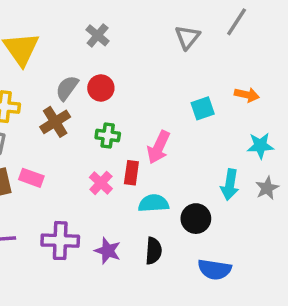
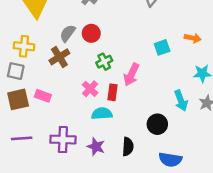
green cross: (108, 135) -> (104, 62), moved, turned -35
pink cross: (101, 183) -> (90, 89), moved
cyan arrow: (230, 185) -> (181, 101), turned -30
cyan semicircle: (153, 203) -> (102, 114), moved

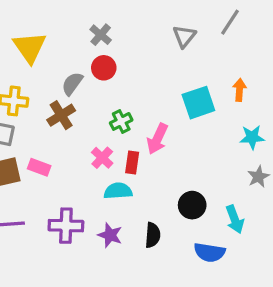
red circle: (91, 33) -> (104, 68), moved
orange arrow: (193, 38) -> (239, 90), turned -98
cyan square: (162, 47) -> (198, 103), size x1.5
cyan arrow: (181, 101) -> (235, 219), moved

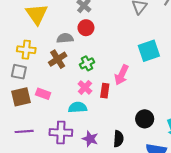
gray semicircle: (72, 84) -> (65, 38), turned 49
green cross: (121, 121) -> (87, 63), moved
cyan semicircle: (118, 191) -> (78, 107), moved

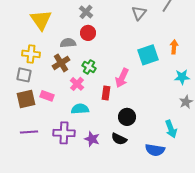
green cross: (87, 63) -> (89, 67), turned -32
pink cross: (85, 87) -> (77, 84), moved
black circle: (145, 119) -> (127, 117), moved
black semicircle: (118, 139) -> (119, 139), turned 112

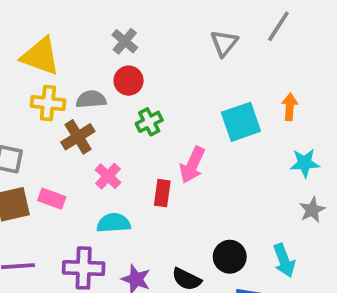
yellow triangle: (41, 20) -> (40, 56), turned -35
yellow cross: (31, 54) -> (48, 103), moved
green cross: (89, 67) -> (149, 122), moved, turned 32
black circle: (127, 117) -> (230, 257), moved

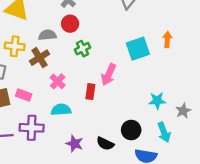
yellow cross: (48, 103) -> (15, 46), moved
cyan star: (305, 163) -> (157, 101), moved
gray star: (312, 210) -> (183, 111), moved
purple cross: (84, 268) -> (32, 128), moved

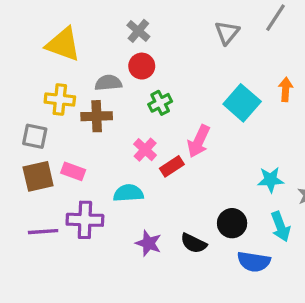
cyan square: (138, 49) -> (242, 103), turned -30
brown cross: (40, 58) -> (97, 116), turned 30
pink cross: (58, 81) -> (145, 150), moved
red rectangle: (90, 92) -> (172, 166), turned 49

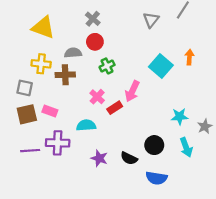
blue semicircle: (254, 262) -> (156, 178), moved

